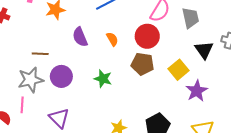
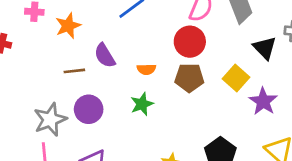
orange semicircle: (112, 39) -> (146, 69), moved, turned 128
brown line: (40, 54) -> (74, 71), moved
green star: (103, 79) -> (142, 104), turned -30

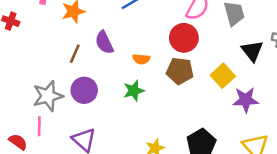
brown line: (74, 71) -> (75, 54), turned -66
purple star: (263, 101) -> (246, 100), turned 30

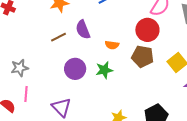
brown line: (75, 54) -> (58, 37), turned 35
purple circle: (84, 90) -> (75, 69), moved
gray star: (48, 96) -> (20, 68), moved, size x0.7

